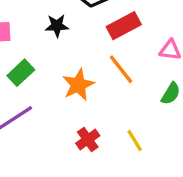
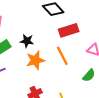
black star: (57, 26) -> (27, 41), moved

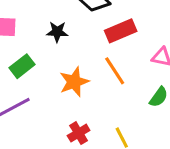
black star: (27, 41) -> (57, 32), moved

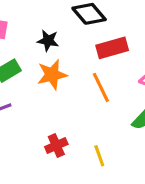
orange star: (74, 82) -> (52, 75), moved

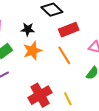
red cross: (56, 145) -> (40, 95), size x1.6

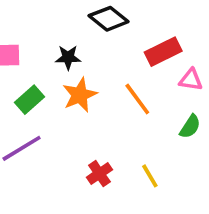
red rectangle: (69, 30) -> (163, 52), moved
red cross: (40, 95) -> (99, 174), size x0.6

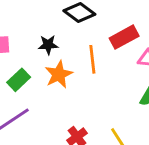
orange line: (137, 99) -> (92, 59), moved, turned 32

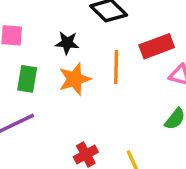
green rectangle: (19, 80) -> (27, 79), turned -45

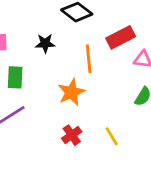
orange star: (75, 79) -> (71, 92), moved

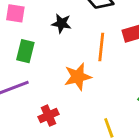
red cross: (72, 135) -> (49, 116), moved

